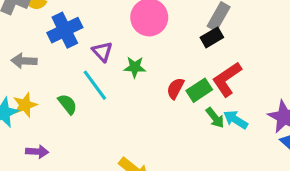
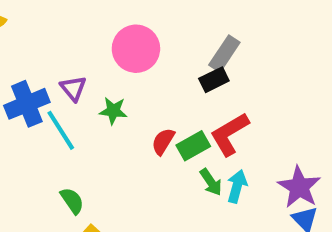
blue cross: (65, 30) -> (27, 104), moved
green semicircle: (68, 104) -> (72, 201), moved
cyan arrow: (236, 120) -> (237, 186), turned 70

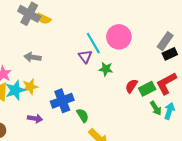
black rectangle: (214, 80) -> (170, 54), moved
blue cross: (27, 104) -> (62, 101), moved
cyan line: (61, 130) -> (93, 43), moved

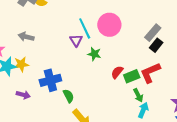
black rectangle: (170, 54) -> (156, 45), turned -32
cyan arrow: (169, 111) -> (143, 110), moved

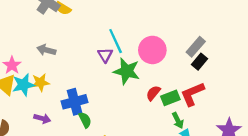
pink circle: (109, 25) -> (152, 50), moved
green star: (94, 54) -> (127, 71), size x1.6
green semicircle: (68, 96) -> (85, 120), moved

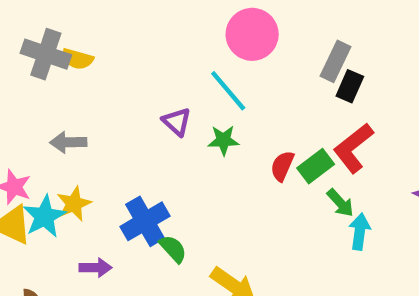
cyan line: (116, 41) -> (228, 91), moved
pink circle: (152, 50) -> (252, 34), moved
green star: (127, 71) -> (223, 140), size x0.6

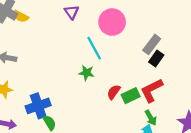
purple triangle: (177, 122) -> (72, 12), moved
green arrow: (340, 203) -> (151, 118), moved

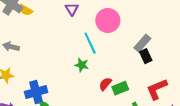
black rectangle: (156, 59) -> (146, 56), turned -64
red L-shape: (152, 90) -> (157, 89), moved

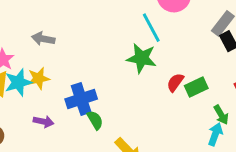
green star: (82, 65) -> (142, 58), size x1.5

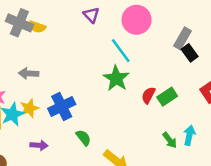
green star: (142, 58) -> (116, 78), turned 30
blue cross: (81, 99) -> (62, 106), moved
green arrow: (221, 115) -> (170, 140), moved

